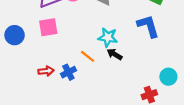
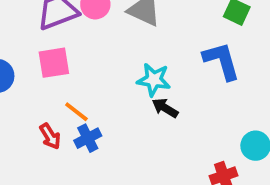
orange line: (88, 56) -> (76, 112), moved
red arrow: (46, 71) -> (50, 136), turned 64

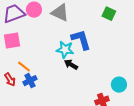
blue L-shape: (222, 61) -> (81, 40), moved

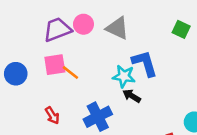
orange line: (24, 67) -> (70, 72), moved
blue cross: (30, 81) -> (98, 117), moved, size x1.5

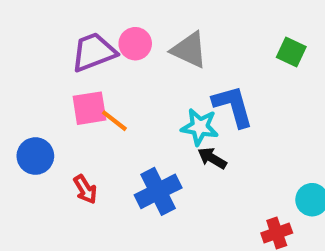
blue circle: (16, 74) -> (35, 156), moved

